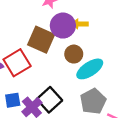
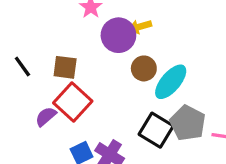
brown square: (41, 40) -> (65, 67), moved, size x0.7
black square: (49, 100) -> (156, 130), moved

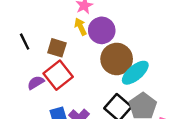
yellow arrow: (140, 27) -> (81, 27), moved, turned 70
brown circle: (144, 68) -> (117, 59), size x1.6

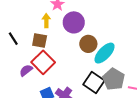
yellow arrow: (81, 27) -> (46, 21), moved, turned 32
brown circle: (117, 59) -> (88, 44), size x0.7

